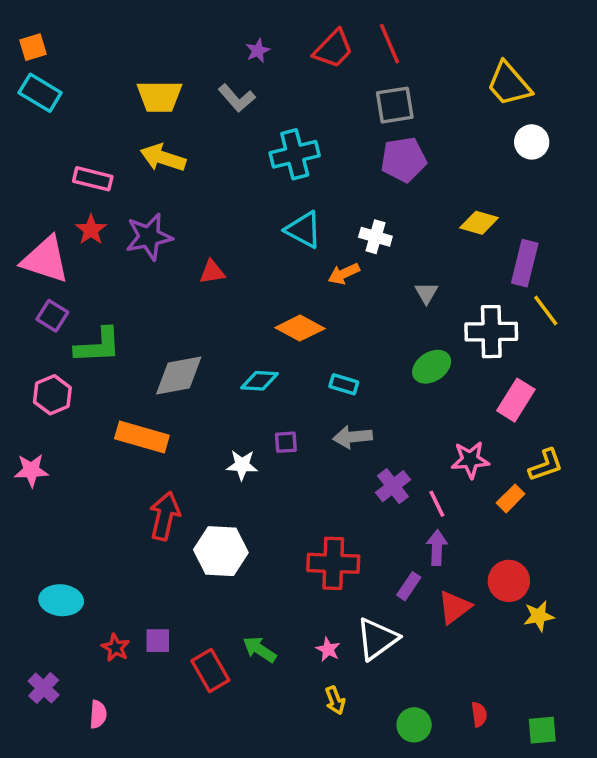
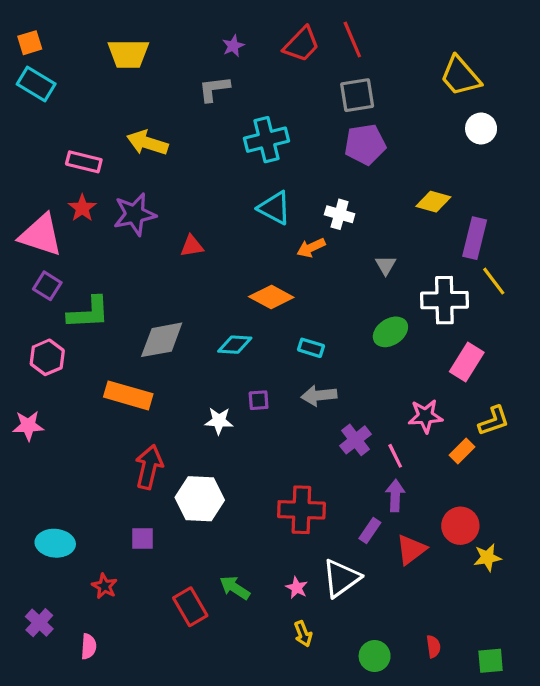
yellow trapezoid: (159, 96) -> (128, 54), moved
gray L-shape: (237, 98) -> (214, 89), turned 124
purple square: (158, 641) -> (143, 538), moved

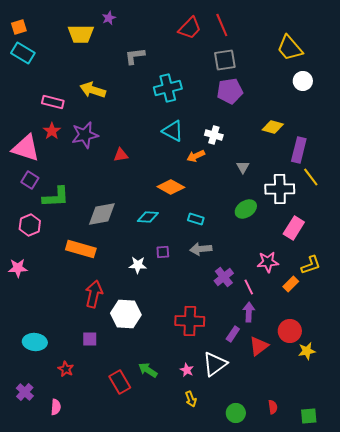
purple star: (233, 46) -> (109, 18), moved

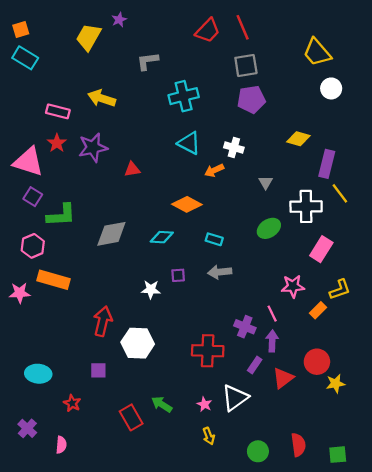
yellow trapezoid: (81, 34) -> (89, 37), turned 120
orange rectangle: (81, 249) -> (54, 280), moved
purple cross: (224, 277) -> (245, 327), moved, turned -30
red semicircle: (273, 407) -> (298, 445), size x1.5

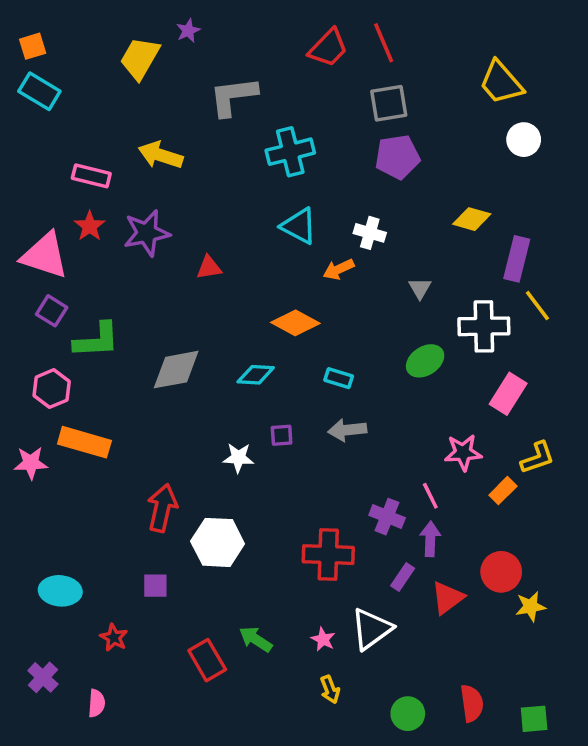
gray L-shape: (148, 61) -> (233, 96), size x1.4

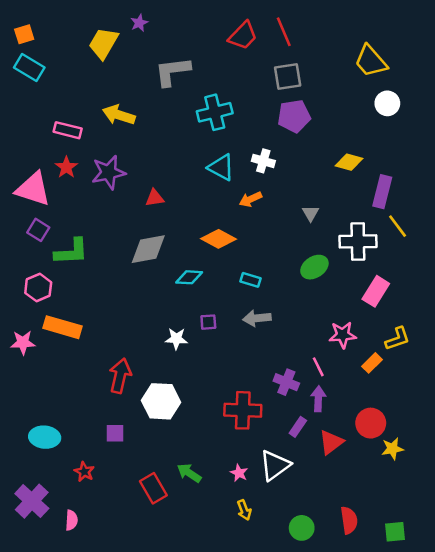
white cross: (370, 233) -> (263, 161), moved
gray diamond: (176, 370) -> (148, 249), moved
purple cross: (43, 677) -> (32, 501), size x1.5

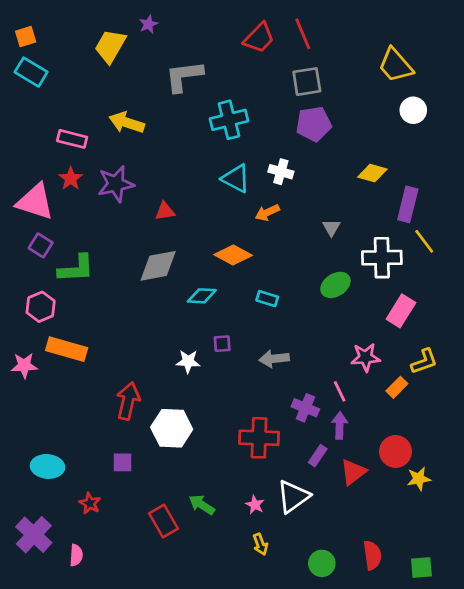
gray arrow: (257, 318) -> (274, 359), moved

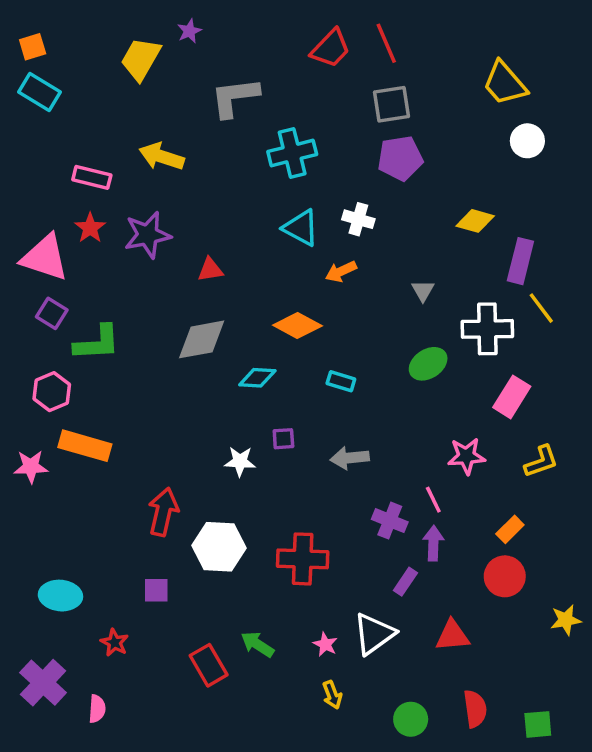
orange rectangle: (397, 387) -> (510, 529), moved
red cross: (259, 438) -> (303, 559), moved
red triangle: (353, 472) -> (452, 636), moved, turned 32
yellow star: (419, 479) -> (566, 620), moved

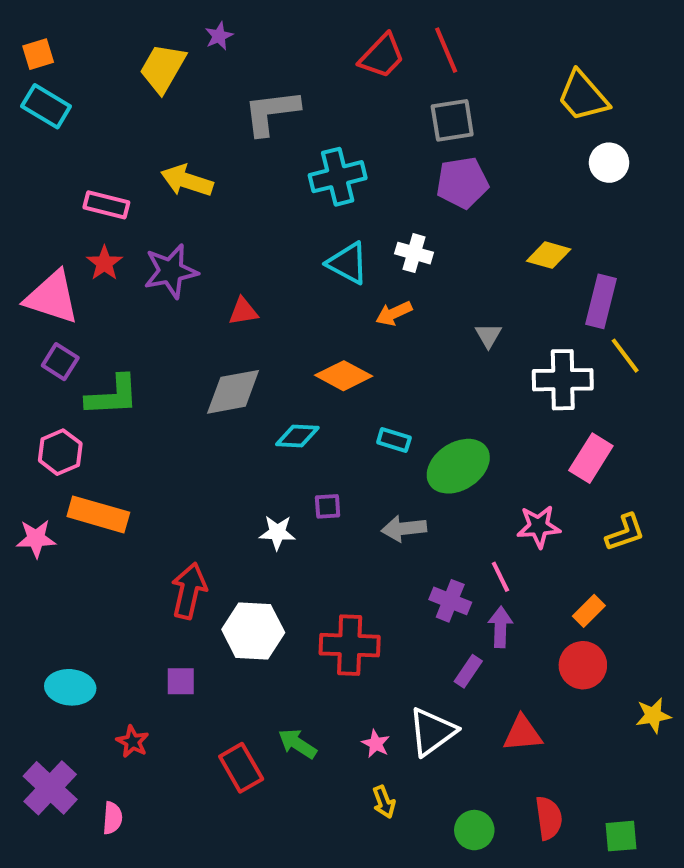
green ellipse: (428, 364) -> (458, 466), moved, size x1.4

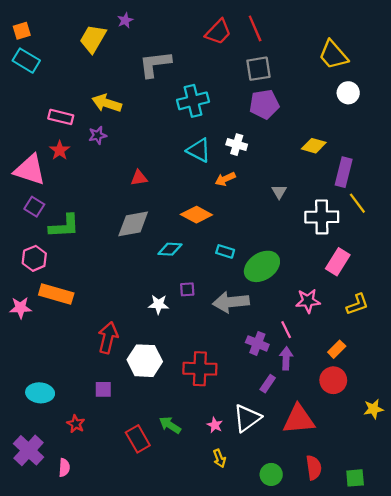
purple star: (171, 271) -> (98, 135), moved, size x0.6
gray arrow: (404, 528) -> (231, 302), size x1.4
red triangle: (523, 734) -> (299, 419), size x1.4

